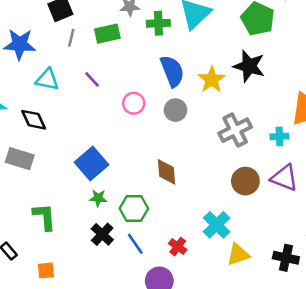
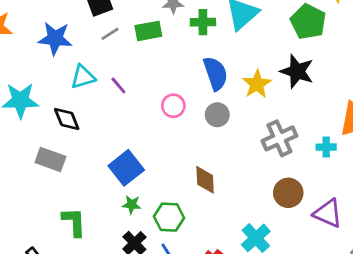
gray line: (71, 38) -> (110, 34), turned 42
purple line: (92, 79) -> (118, 85), moved
cyan triangle: (47, 80) -> (83, 77), turned -30
purple triangle: (284, 178) -> (328, 213), moved

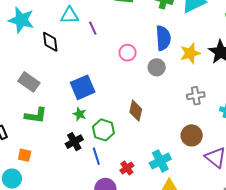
gray cross: (279, 138) -> (196, 96), size x0.7
gray rectangle: (50, 159) -> (29, 82), moved
green L-shape: (74, 222) -> (36, 115), turned 85

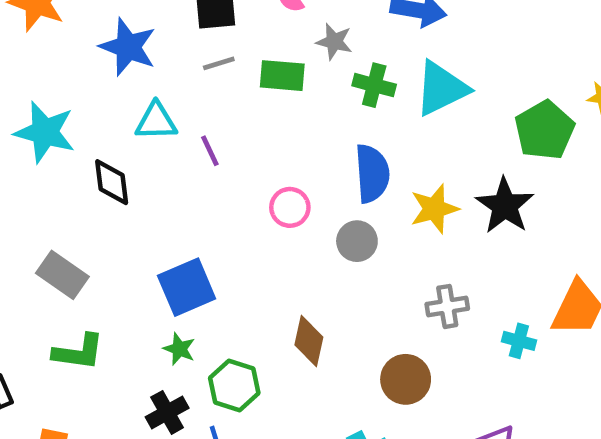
brown circle: (192, 135) -> (406, 379), moved

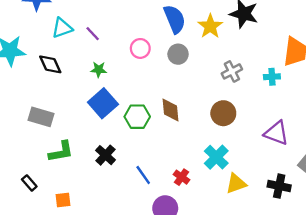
green star: (179, 349) -> (99, 70), moved
green hexagon: (234, 385) -> (137, 117), moved
black cross: (167, 412) -> (105, 155), moved

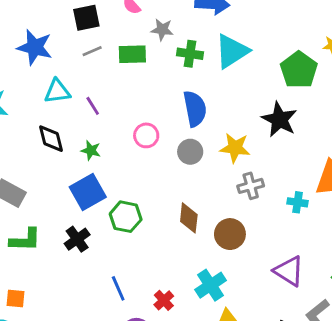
yellow star: (210, 26) -> (235, 148), moved, turned 30
black diamond: (50, 64) -> (51, 139), moved
brown diamond: (171, 110) -> (189, 218), moved
black cross: (105, 155) -> (77, 239), moved

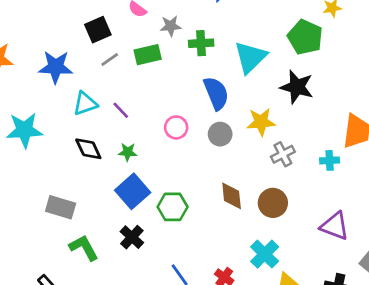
cyan triangle: (232, 51) -> (250, 57), moved
green L-shape: (25, 240) -> (84, 248), turned -108

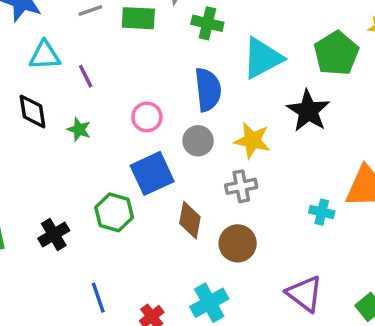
gray cross: (283, 154) -> (241, 186), moved
blue square: (133, 191) -> (152, 173), moved

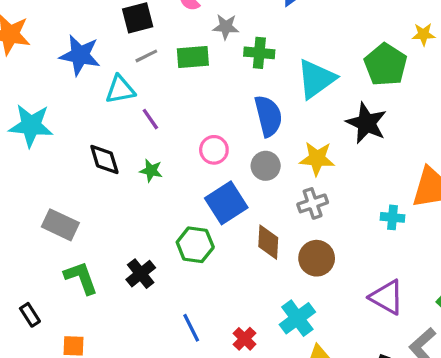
cyan triangle: (45, 55) -> (120, 90), moved

